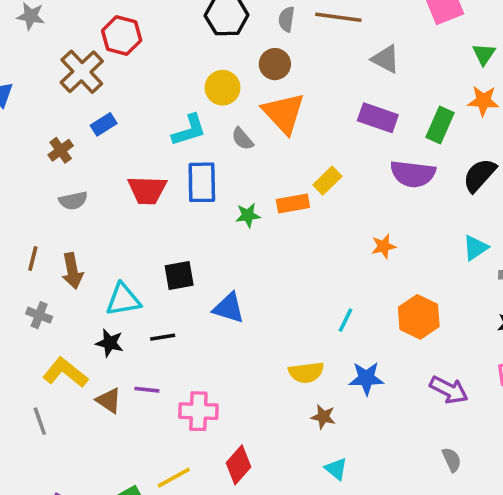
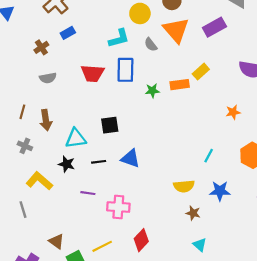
purple rectangle: (378, 118) -> (214, 27), moved, turned -50
blue triangle: (229, 308) -> (130, 158), moved
brown triangle: (109, 401) -> (56, 241), moved

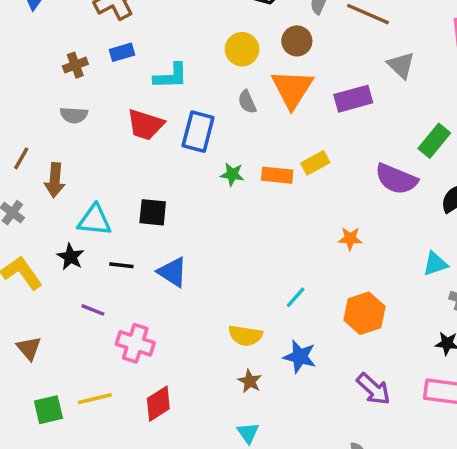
cyan L-shape: (119, 38) -> (171, 76), moved
brown triangle: (56, 241) -> (29, 348), moved

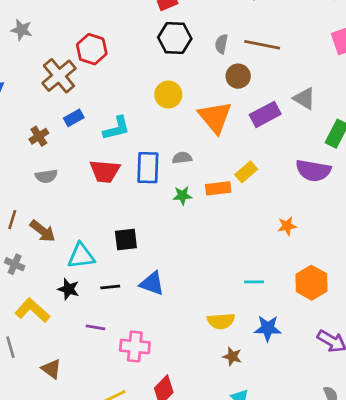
brown circle: (297, 41) -> (238, 76), moved
gray triangle: (401, 65) -> (304, 99), moved
gray semicircle: (247, 102) -> (182, 158), moved, turned 120
brown arrow: (55, 180) -> (43, 231), turned -44
cyan line: (296, 297) -> (254, 282), turned 60

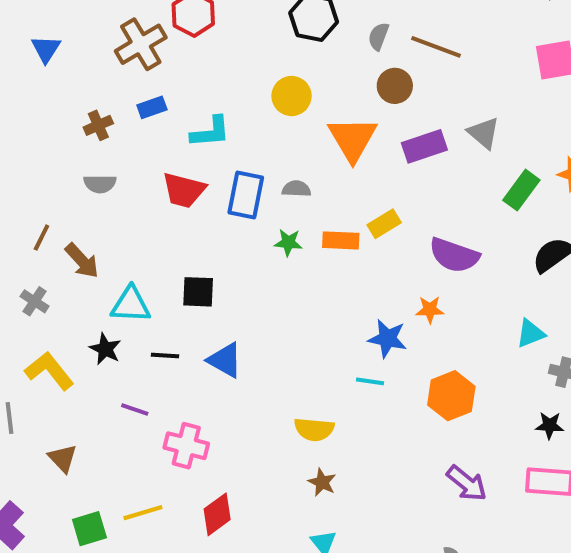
purple semicircle: (313, 171) -> (454, 255), moved
blue star: (268, 328) -> (387, 339), moved

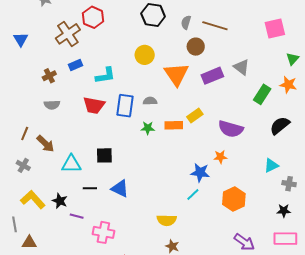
black star: (105, 349) -> (60, 201), moved
cyan line: (370, 381) -> (193, 194), turned -48
brown triangle: (63, 458) -> (29, 243), moved, turned -42

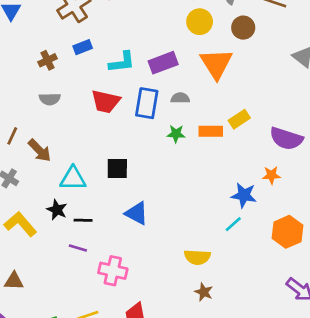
yellow circle: (145, 55) -> (200, 22), moved
purple rectangle: (212, 76) -> (163, 63), moved
black line: (90, 188) -> (83, 220), moved
black star: (60, 201) -> (57, 210), moved

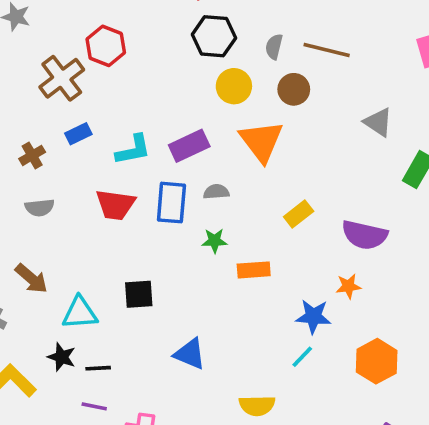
orange rectangle: (211, 131) -> (254, 270), moved
blue triangle: (137, 213) -> (190, 354), moved

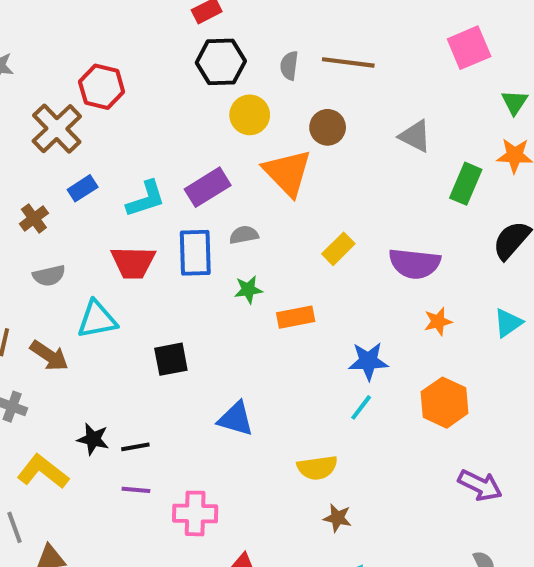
brown circle: (294, 89) -> (328, 127), moved
orange star: (348, 286) -> (438, 321), moved
cyan triangle: (80, 313) -> (97, 319), moved

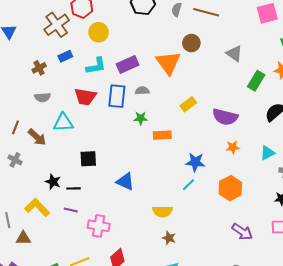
yellow circle: (250, 115) -> (99, 32), moved
black square: (171, 359) -> (88, 159), moved
yellow L-shape: (43, 472) -> (37, 207), moved

